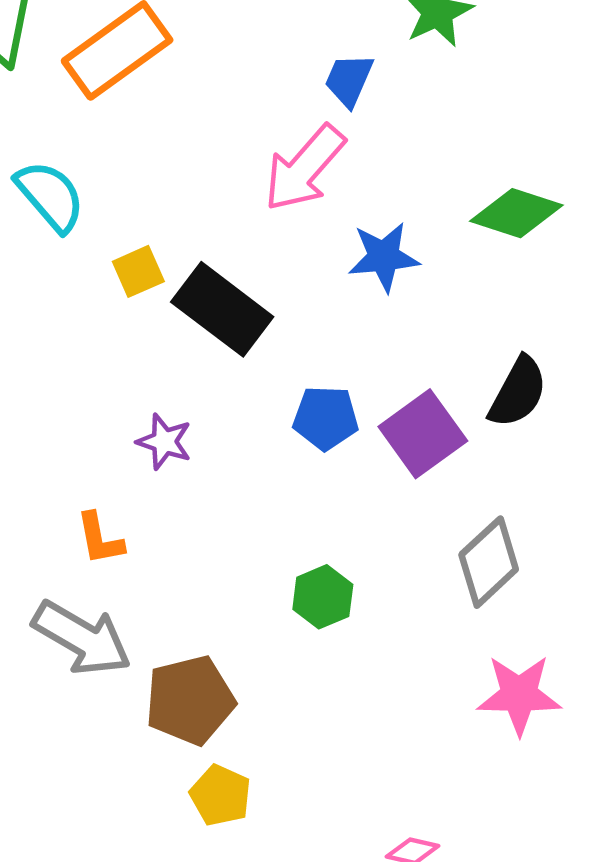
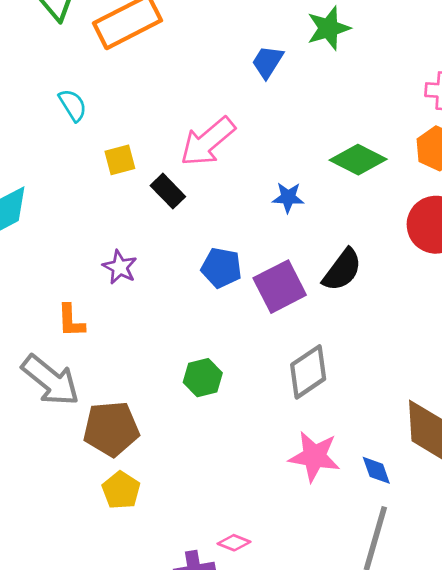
pink arrow: (304, 168) -> (208, 142), moved
cyan semicircle: (50, 196) -> (73, 105), size x0.7
blue star: (384, 257) -> (288, 197), moved, size x0.7
black rectangle: (222, 309) -> (168, 191), size x0.6

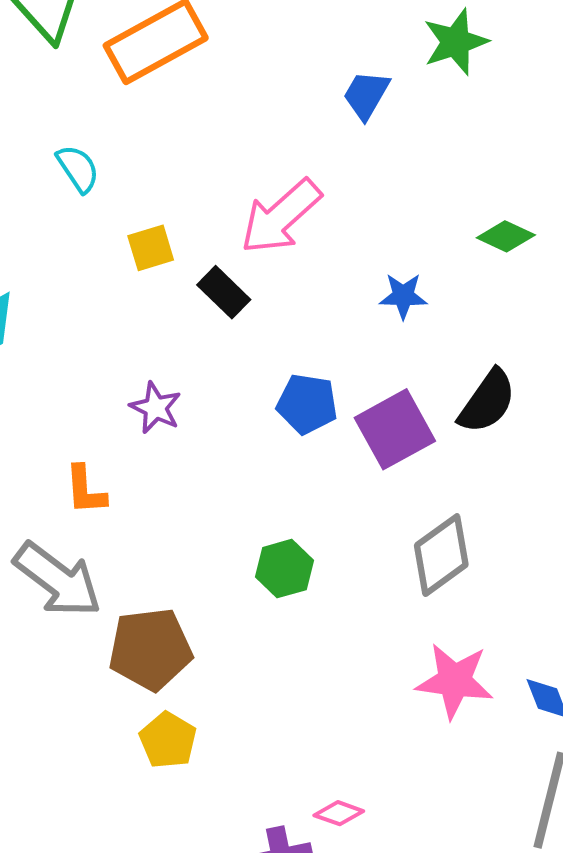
green diamond: (358, 160) -> (506, 236), size x0.7

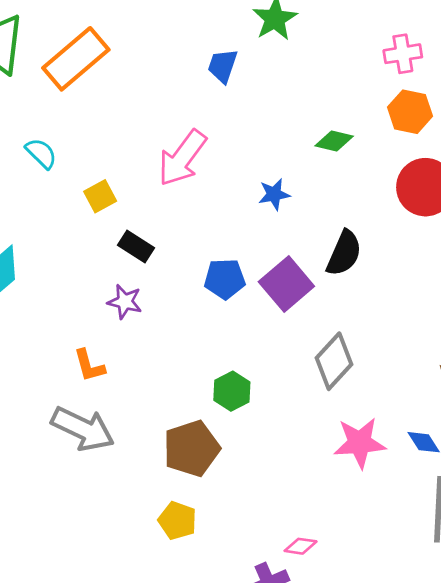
black rectangle: (224, 292) -> (136, 247), moved
brown pentagon: (150, 649) -> (192, 448), moved

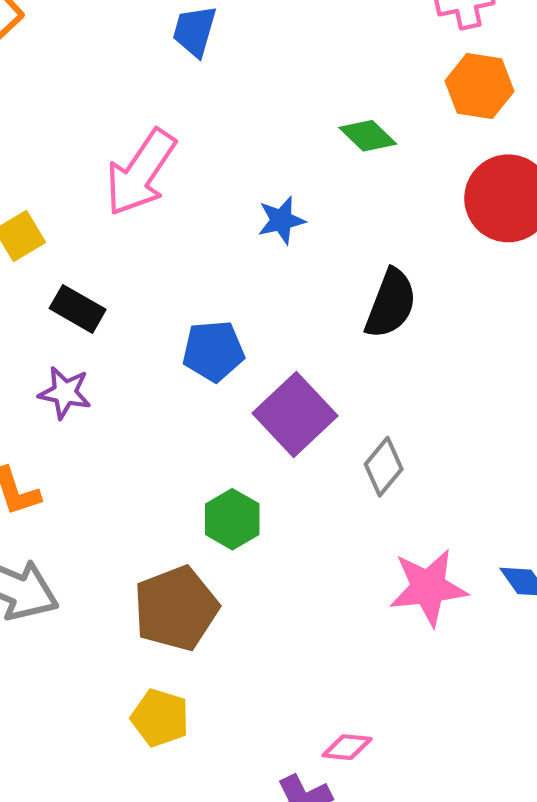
green diamond: (334, 141) -> (368, 136), turned 33
purple square: (286, 284) -> (295, 415), moved
gray diamond: (334, 361) -> (384, 467), size x0.7

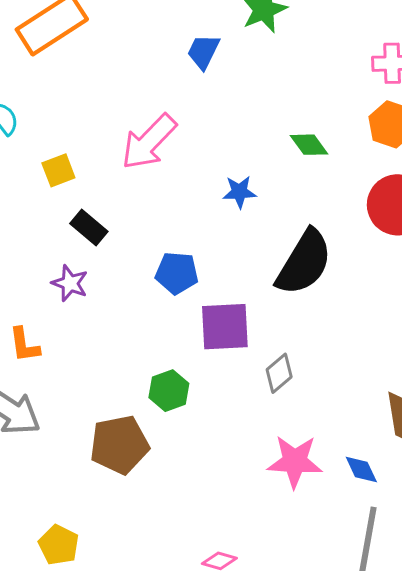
black semicircle: (391, 304) -> (304, 262), size x1.4
purple square: (295, 415) -> (225, 327), turned 30
yellow pentagon: (160, 718) -> (59, 545), moved

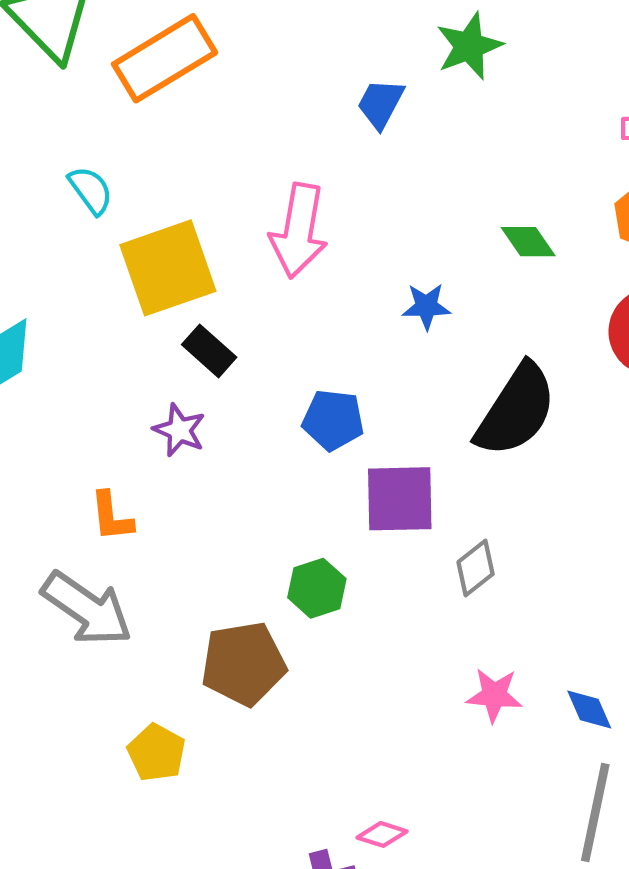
pink arrow: (149, 142) -> (299, 231), turned -36
yellow square: (58, 170) -> (168, 268), size x2.0
pink star: (295, 461) -> (494, 695), size x0.7
yellow pentagon: (59, 545) -> (156, 753), moved

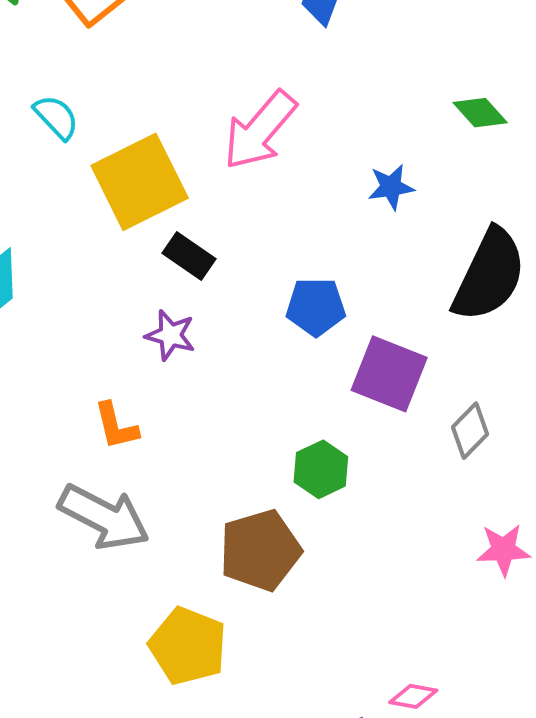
pink arrow: (299, 231) -> (260, 130), turned 38
purple square: (400, 499) -> (389, 374), turned 30
yellow pentagon: (156, 753) -> (188, 646), size x1.4

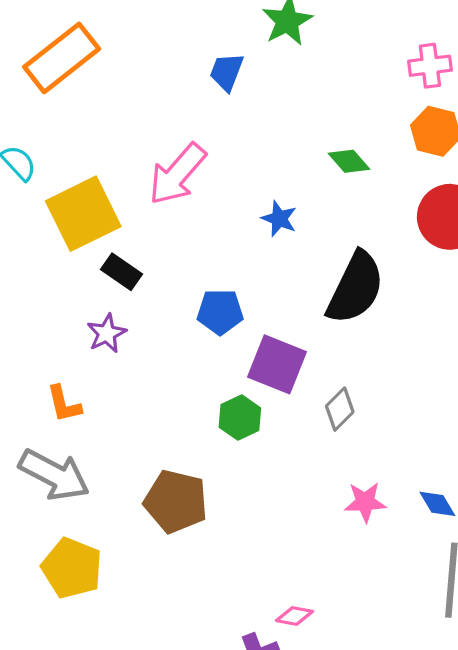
blue star: (391, 187) -> (279, 219), turned 30
purple star: (170, 335) -> (107, 333), turned 30
green hexagon: (321, 469) -> (240, 418), moved
brown pentagon: (260, 550) -> (176, 501), turned 30
yellow pentagon: (188, 646) -> (72, 568), moved

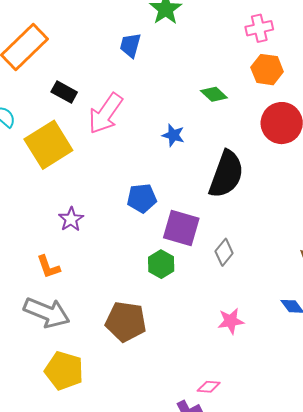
black rectangle: (122, 272) -> (64, 92), moved
pink star: (365, 502) -> (231, 321), moved

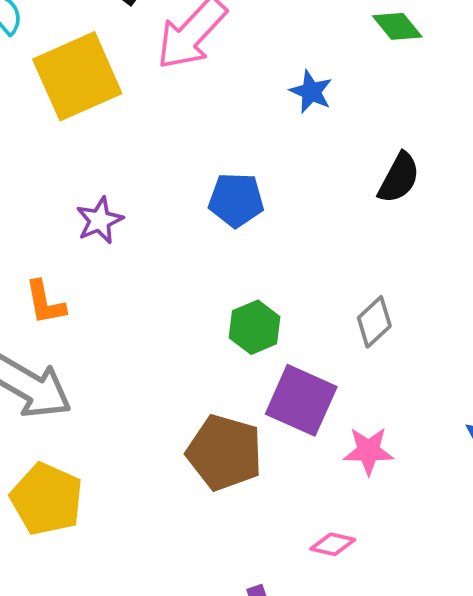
black semicircle: (226, 174) -> (399, 178), size x0.6
purple square: (181, 228) -> (301, 400), moved
brown pentagon: (126, 322) -> (224, 453), moved
pink diamond: (209, 387) -> (333, 544), moved

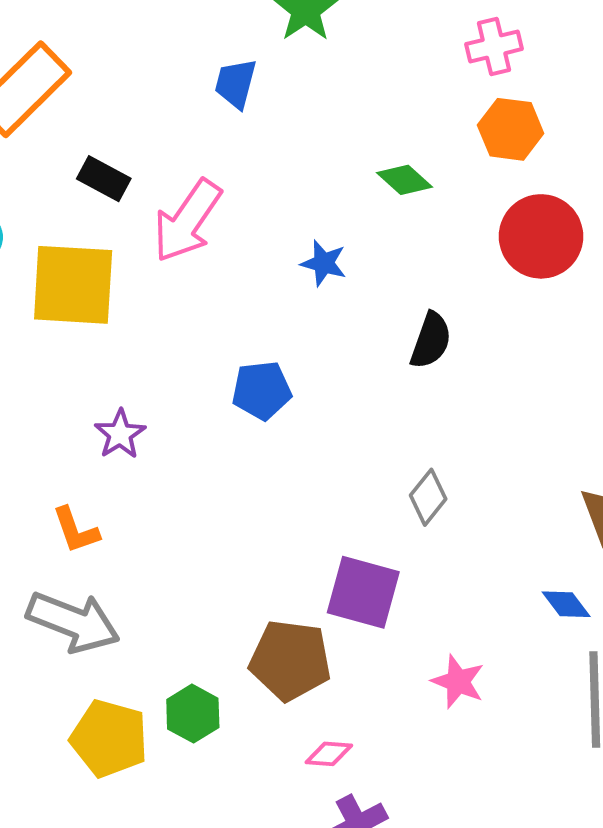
yellow square: (77, 76) -> (73, 285), turned 36
green hexagon: (255, 327) -> (193, 714), moved
pink star: (368, 451) -> (458, 682), moved, turned 30
pink diamond: (333, 544) -> (329, 754), moved

